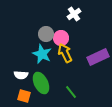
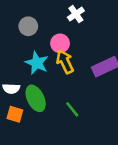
gray circle: (46, 34) -> (28, 26), moved

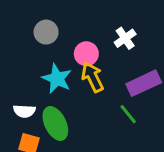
white cross: (76, 14) -> (125, 38), moved
green line: (72, 109) -> (128, 114), moved

